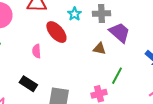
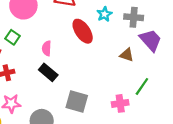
pink semicircle: (37, 51) -> (47, 48), moved
black rectangle: (28, 84) -> (48, 72), moved

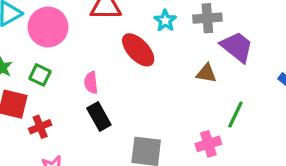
black rectangle: (48, 72) -> (99, 116), turned 30

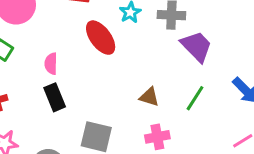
brown triangle: (206, 73) -> (149, 97), moved
green line: (235, 115) -> (195, 98), moved

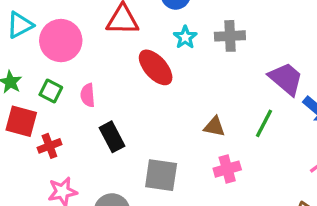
purple trapezoid: (197, 46) -> (286, 79), moved
pink semicircle: (51, 64) -> (88, 95), moved

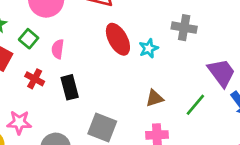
cyan star: (185, 37) -> (149, 48), moved
brown triangle: (214, 127) -> (155, 98), turned -42
red cross: (49, 146) -> (35, 79), moved, turned 36

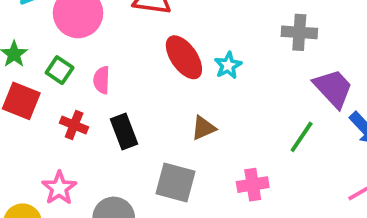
gray cross: (184, 28) -> (299, 32), moved
brown triangle: (155, 98) -> (203, 128), moved
pink star: (19, 122) -> (59, 188), turned -30

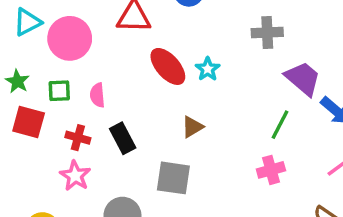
green square: (60, 70) -> (59, 91), turned -30
pink cross: (253, 185) -> (271, 170), moved
pink star: (59, 188) -> (75, 176), moved

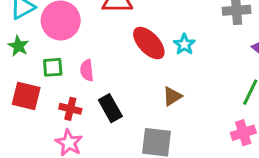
green star: (17, 81) -> (18, 46), moved

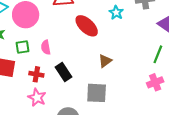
cyan star: (184, 44) -> (116, 13), moved

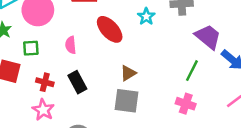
pink semicircle: (46, 47) -> (71, 45), moved
pink cross: (155, 82) -> (186, 104), turned 35
gray square: (97, 93) -> (127, 101), moved

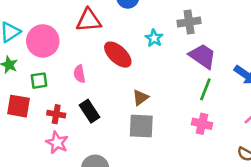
purple trapezoid: (208, 37) -> (203, 56), moved

